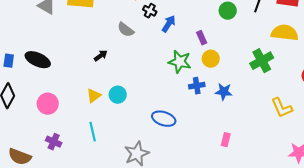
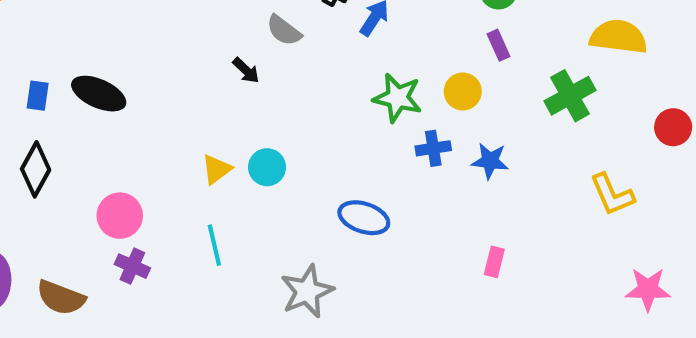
purple rectangle: (202, 38) -> (498, 45), moved
black arrow: (101, 56) -> (246, 70), moved, turned 80
pink circle: (48, 104) -> (120, 216), moved

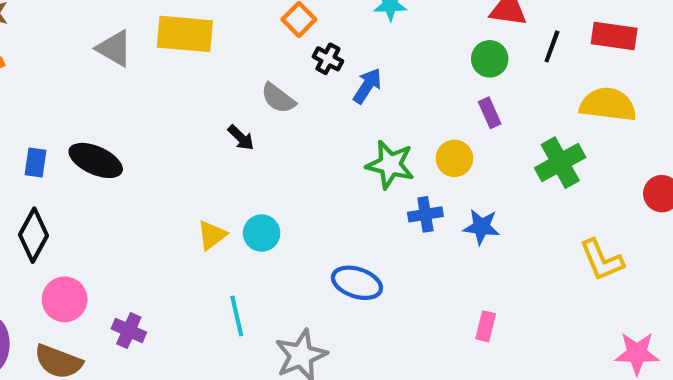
pink circle: (120, 216) -> (65, 299), moved
cyan line: (214, 245) -> (237, 316), moved

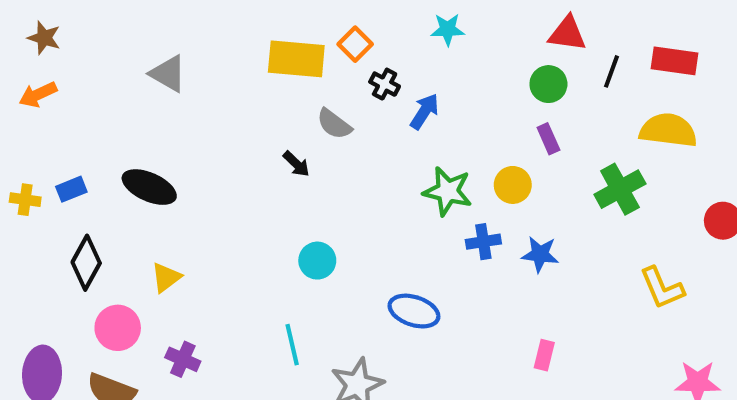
yellow rectangle: (185, 34) -> (296, 59), moved
blue rectangle: (36, 163) -> (71, 189), moved, turned 60
yellow triangle: (212, 235) -> (166, 277), moved

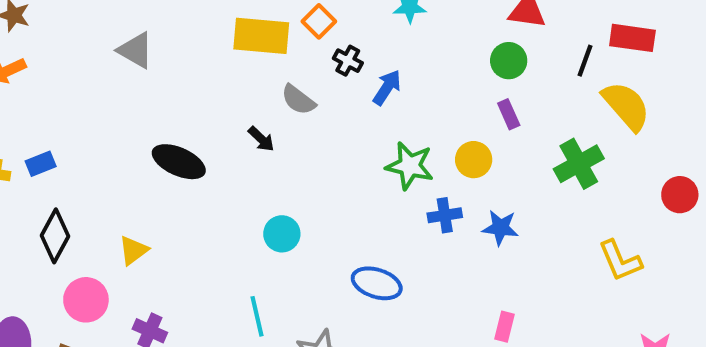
black line: (612, 71) -> (585, 61), moved
yellow semicircle: (668, 130) -> (626, 106), turned 42
black ellipse: (149, 187) -> (179, 162), moved

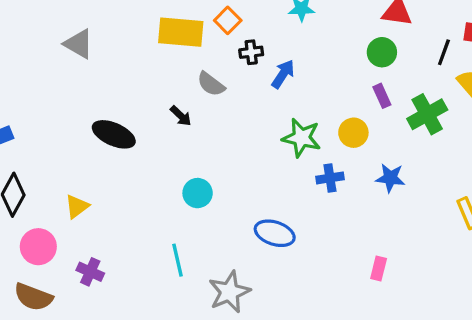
black cross: (348, 61) -> (251, 52), turned -35
green cross: (579, 164) -> (427, 114), moved
blue star: (500, 228) -> (390, 178), moved

